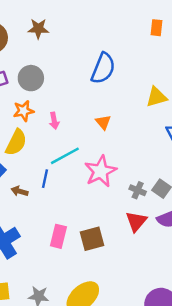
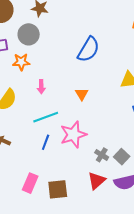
gray circle: (31, 78) -> (29, 34), moved
orange star: (24, 111) -> (21, 62), moved
blue line: (45, 179) -> (46, 142), moved

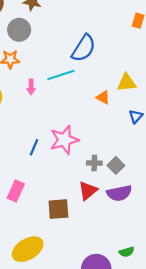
orange triangle: (82, 94) -> (103, 97), moved, turned -32
cyan line: (46, 117) -> (61, 75), moved
gray cross: (102, 155) -> (94, 163), turned -32
brown square: (58, 189) -> (58, 209), moved

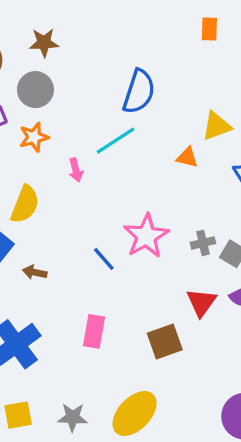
blue line: (34, 147) -> (104, 259), turned -49
gray cross: (94, 163) -> (203, 243), moved

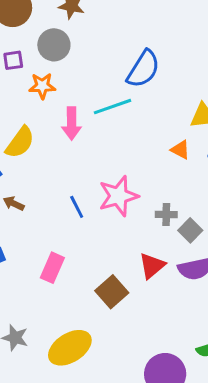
orange triangle: (187, 157) -> (180, 150), moved
pink arrow: (76, 170) -> (72, 123), size x1.5
brown square: (165, 341) -> (112, 292), turned -36

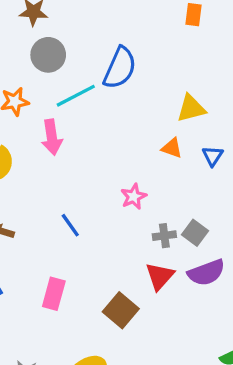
gray circle: (54, 45) -> (48, 55), moved
cyan line: (112, 107) -> (76, 96), moved
pink star: (118, 196) -> (134, 197), moved, size x0.6
gray cross: (166, 214) -> (164, 236), moved

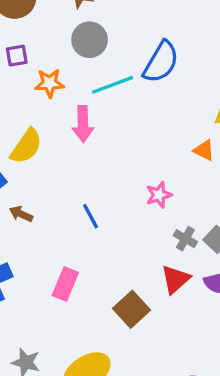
gray cross: (164, 236) -> (185, 239), turned 30

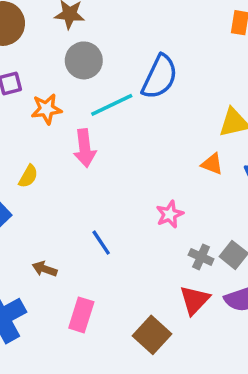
yellow semicircle: (26, 146) -> (28, 176), size x0.6
brown arrow: (21, 214) -> (45, 269), moved

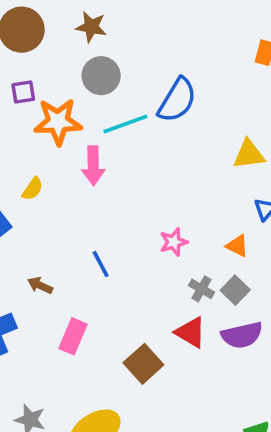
orange star: (46, 109) -> (58, 122), size x1.5
orange triangle: (212, 164) -> (237, 246), moved
red triangle: (195, 300) -> (191, 332), turned -48

